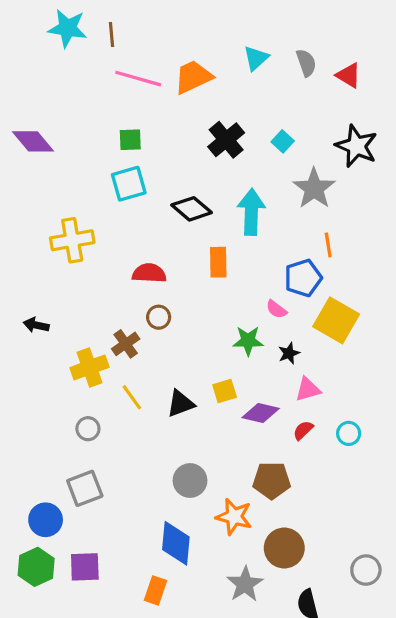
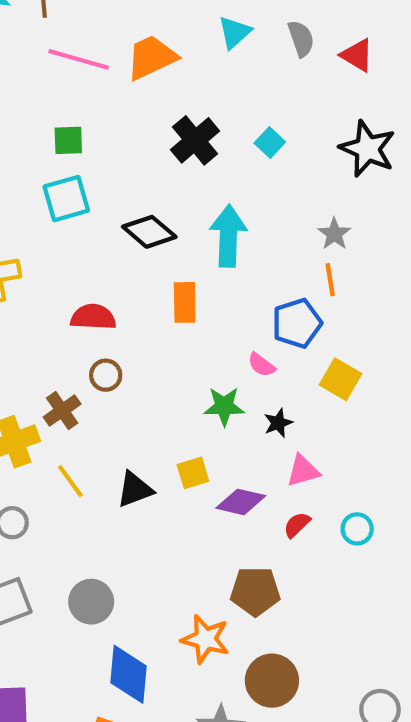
gray star: (314, 188) -> (334, 234), moved, size x0.6
yellow square: (336, 320) -> (340, 379), size x0.7
gray circle: (190, 481) -> (91, 602), moved

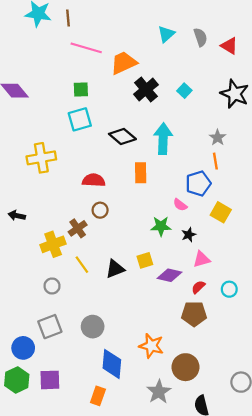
orange trapezoid: (151, 57) -> (124, 63), moved
brown pentagon: (255, 591) -> (194, 314), moved

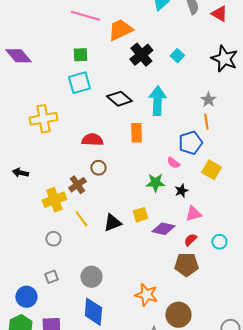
gray square: (50, 327) -> (51, 277), size x0.6
blue diamond: (112, 364) -> (93, 312), moved

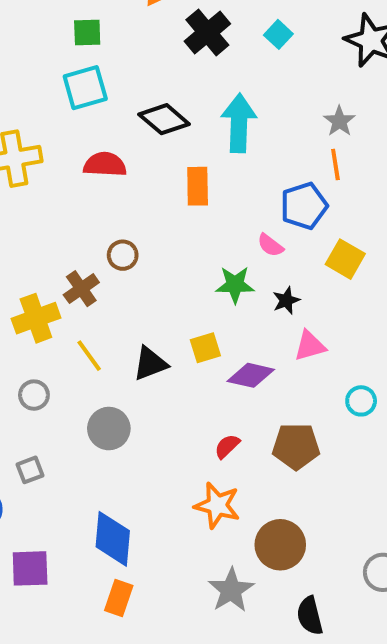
red semicircle: (92, 140) -> (105, 164), moved
red semicircle: (190, 240) -> (227, 446), moved
gray circle: (91, 277) -> (109, 429), moved

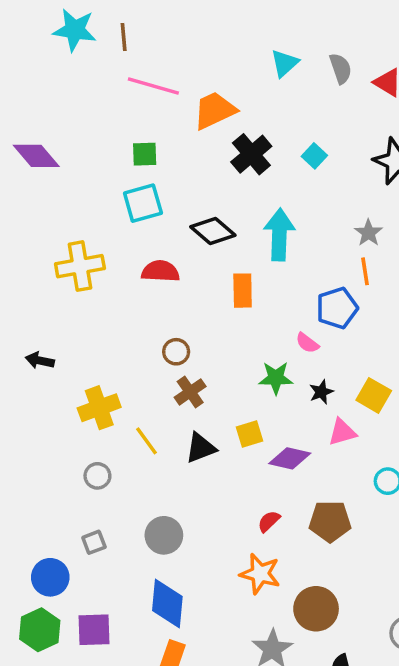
yellow square: (345, 259) -> (374, 395), moved
brown cross: (81, 289) -> (190, 392), moved
gray circle: (109, 429) -> (164, 535), moved

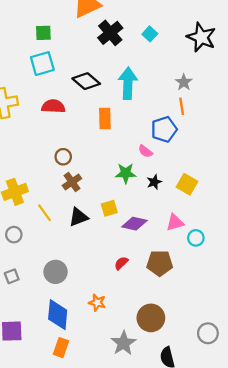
pink triangle: (342, 432) -> (175, 223), moved
orange star: (260, 574) -> (97, 303), moved, size x0.7

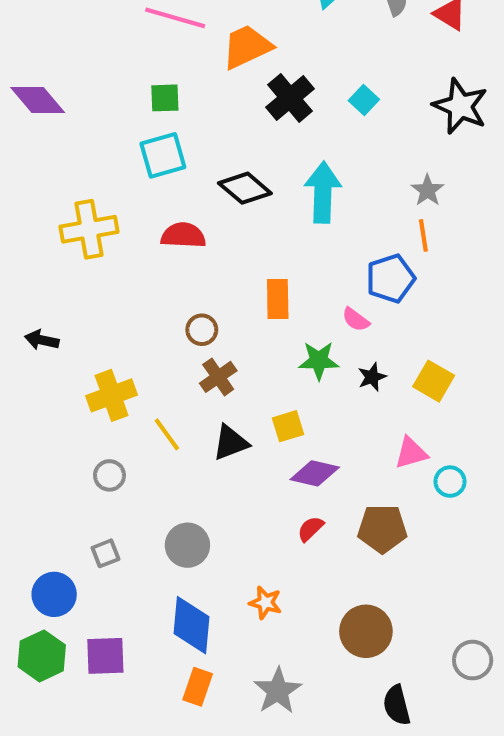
orange rectangle: (105, 118) -> (278, 299), moved
purple diamond: (134, 224) -> (315, 473), moved
gray star: (123, 343) -> (278, 691), moved

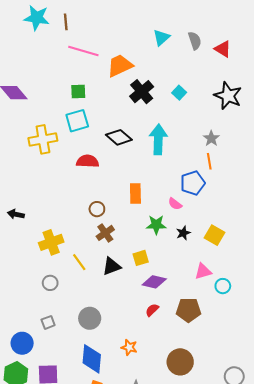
yellow cross: (89, 229) -> (43, 139), moved

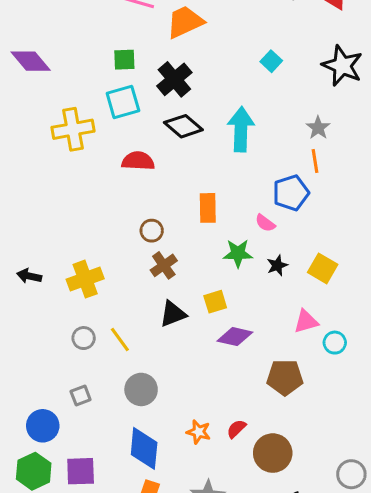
black cross: (142, 92) -> (174, 79), moved
black arrow: (16, 214) -> (29, 276), moved
yellow line: (79, 262) -> (120, 340), moved
red semicircle: (152, 310) -> (236, 429), moved

